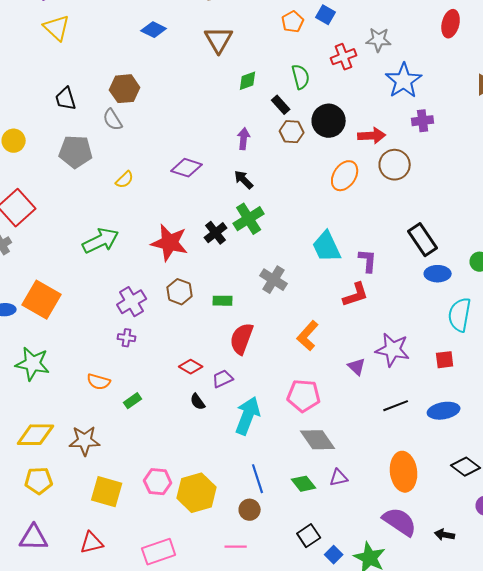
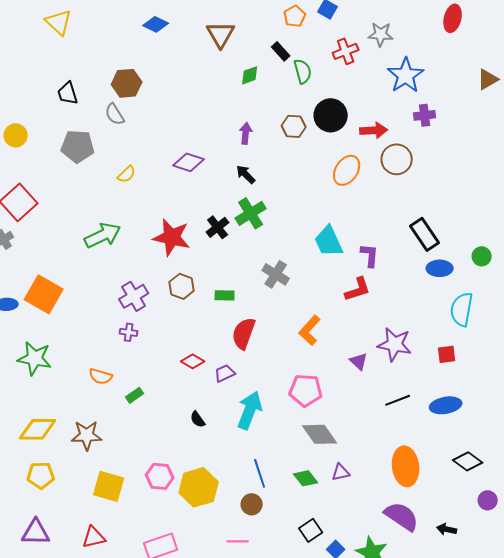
black rectangle: (281, 105) -> (281, 51), moved
black semicircle: (198, 402) -> (198, 419), moved

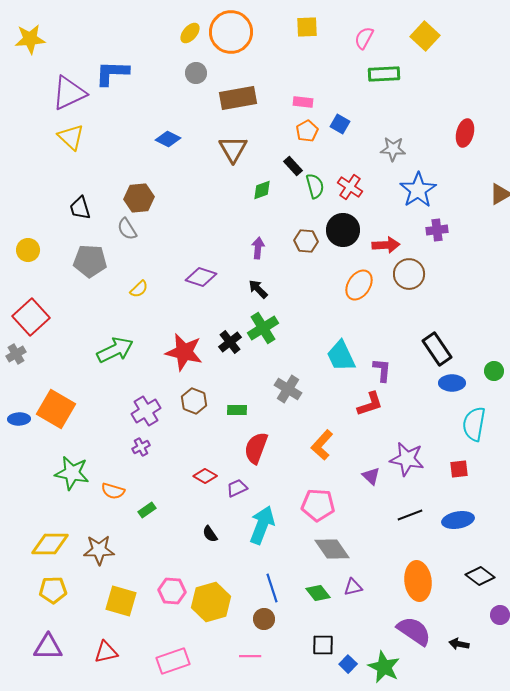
red cross: (346, 51) -> (350, 187), moved, turned -35
purple cross: (129, 332) -> (141, 447), turned -36
green star: (35, 358) -> (72, 473), moved
black square: (311, 530) -> (323, 645), turned 35

